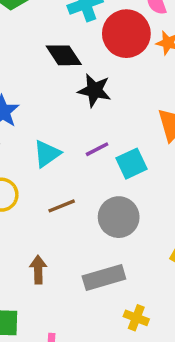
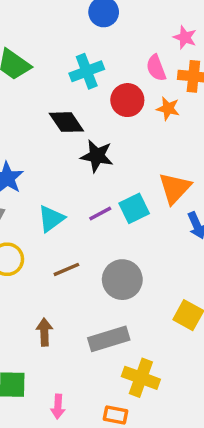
red circle: (126, 34) -> (127, 100), size x0.7
cyan square: (131, 164) -> (134, 208), moved
yellow cross: (136, 318) -> (141, 378), size x1.5

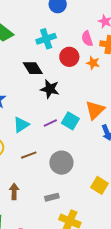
cyan square: (134, 208) -> (70, 121), turned -36
gray rectangle: (109, 339) -> (52, 197), size x0.6

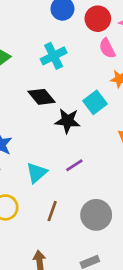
red circle: (69, 57) -> (98, 19), moved
cyan square: (70, 121) -> (95, 102), moved, turned 30
brown line: (29, 155) -> (52, 211), turned -42

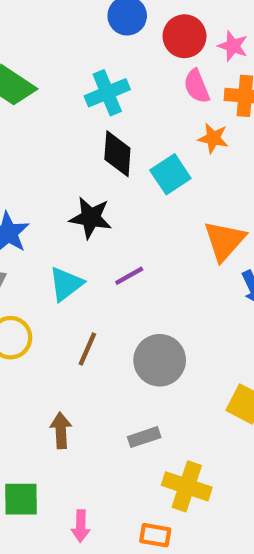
black diamond: (41, 97) -> (117, 154), moved, turned 40
black star: (68, 121) -> (91, 218), moved

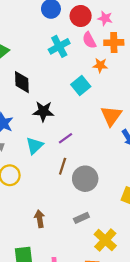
cyan cross: (107, 93) -> (59, 46), moved
black diamond: (117, 154) -> (22, 82), moved
brown line: (87, 349) -> (63, 166), moved
yellow cross: (187, 486) -> (105, 240), turned 30

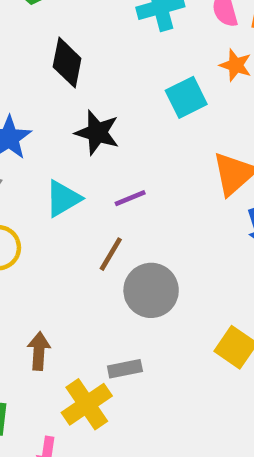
yellow cross: (105, 240) -> (87, 404), moved

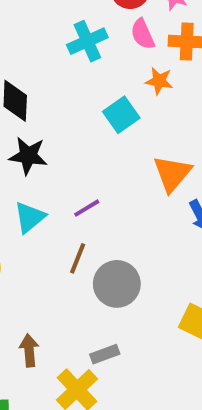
black star: (97, 133) -> (28, 156), moved

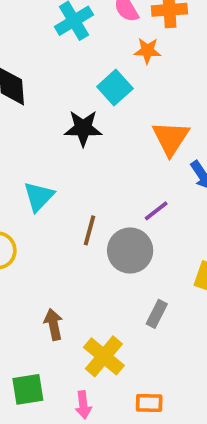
black star: (28, 156) -> (83, 128), moved
purple line: (87, 208) -> (156, 211), moved
gray rectangle: (105, 354) -> (157, 314), moved, turned -36

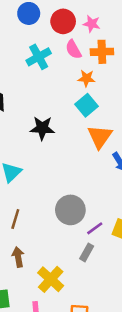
cyan square: (115, 88) -> (86, 105), moved
purple line: (156, 211) -> (95, 228), moved
brown line: (89, 230) -> (15, 219), moved

